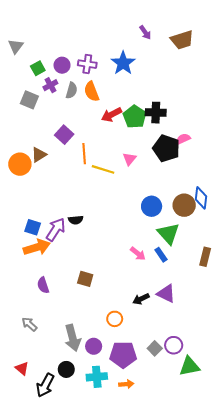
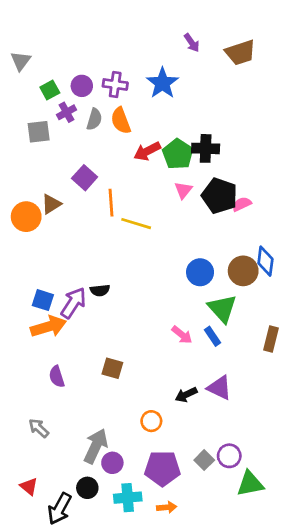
gray square: (29, 100) -> (39, 132), turned -30
pink semicircle: (183, 139) -> (242, 204), moved
pink triangle: (129, 159) -> (183, 190), moved
gray arrow: (73, 338) -> (96, 446), turned -140
purple circle: (94, 346) -> (112, 463), moved

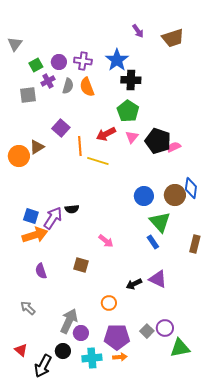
black cross: (206, 148) -> (131, 80), moved
red arrow: (147, 151) -> (106, 134), moved
pink arrow: (182, 335) -> (106, 241), moved
orange arrow: (167, 507) -> (120, 357), moved

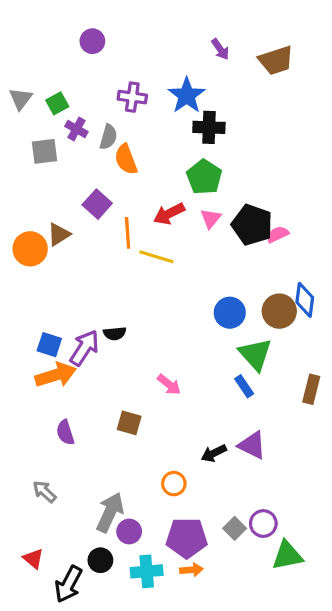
gray triangle: (15, 44) -> (21, 99), moved
purple circle: (59, 62) -> (92, 41), moved
purple cross: (48, 81) -> (76, 129), turned -32
orange semicircle: (87, 87) -> (126, 159), moved

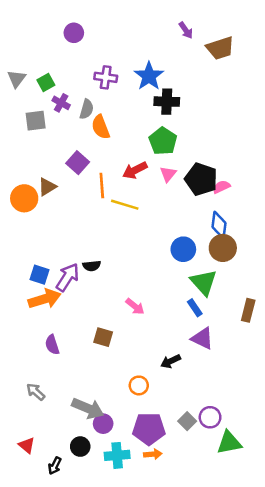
purple arrow: (220, 49) -> (186, 30), moved
blue diamond: (305, 300) -> (219, 225), moved
purple triangle: (252, 445) -> (202, 338), moved
gray arrow: (110, 512) -> (88, 408), turned 88
black arrow: (68, 584) -> (55, 466), size x0.6

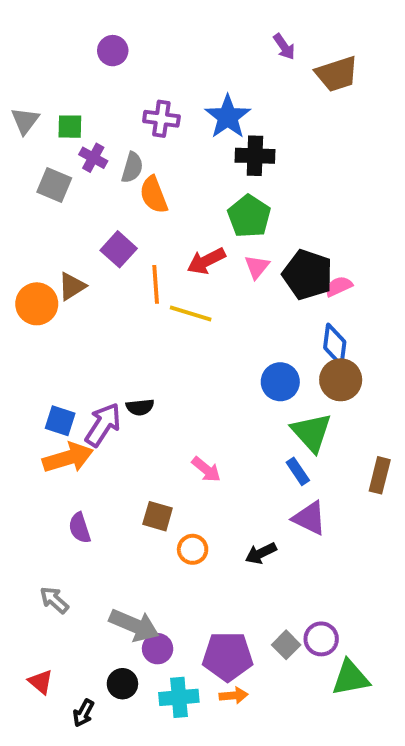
green square: (46, 82) -> (70, 127), turned 30
gray square: (36, 121) -> (54, 185), turned 30
orange circle: (139, 385) -> (193, 549), moved

